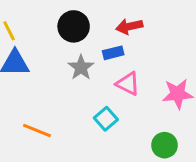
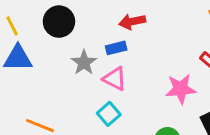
black circle: (74, 26) -> (59, 22), moved
pink triangle: (128, 84) -> (115, 79), moved

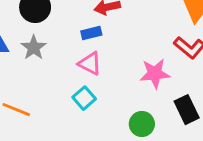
gray star: (84, 63) -> (34, 48), moved

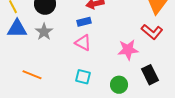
cyan square: (84, 98) -> (83, 77), moved, turned -35

